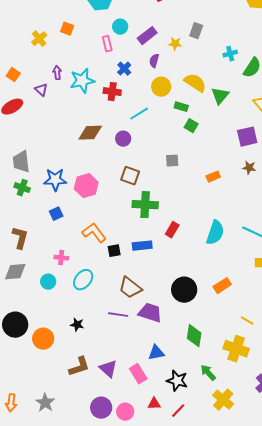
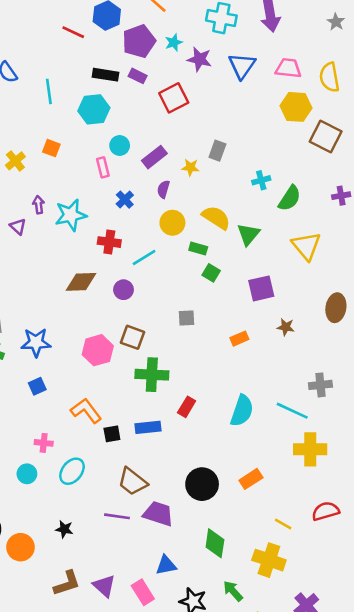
red cross: (112, 92) -> (109, 242), moved
purple square: (247, 137) -> (261, 288), moved
pink hexagon: (86, 186) -> (98, 350), moved

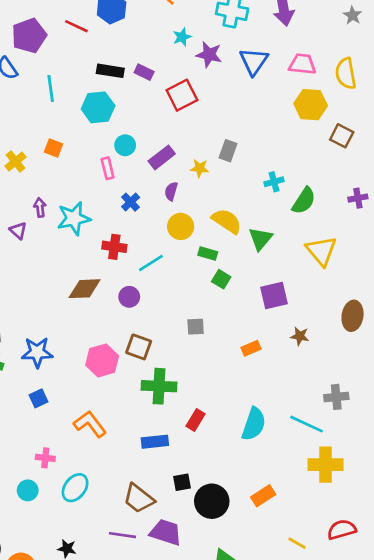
purple pentagon: (139, 41) -> (29, 36), moved
brown square: (326, 136) -> (342, 136), size x0.7
black square: (112, 434) -> (182, 482), moved

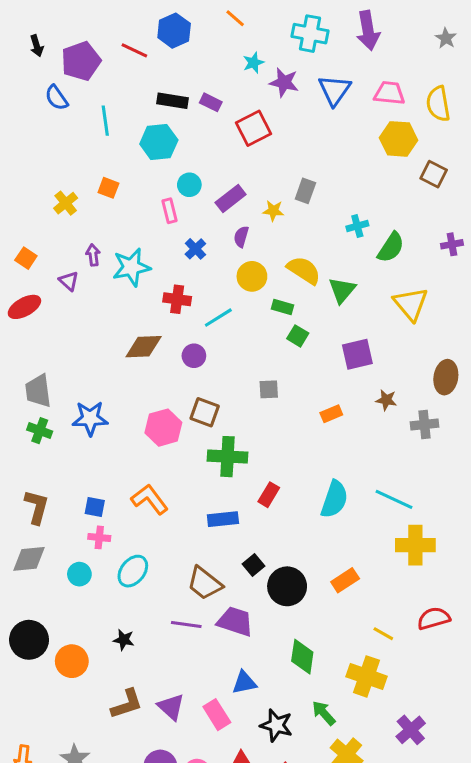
gray cross: (336, 397) -> (424, 424), moved
blue square: (39, 398) -> (95, 507), moved, turned 36
black square: (182, 482) -> (253, 565), turned -30

